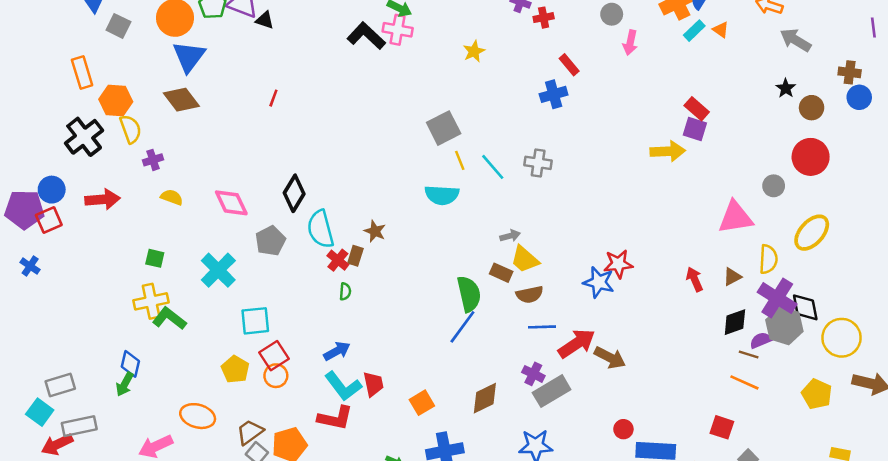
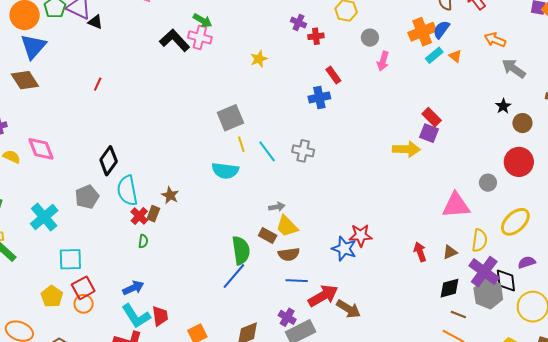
pink diamond: (231, 203) -> (41, 149), moved
purple semicircle: (761, 340) -> (527, 262), moved

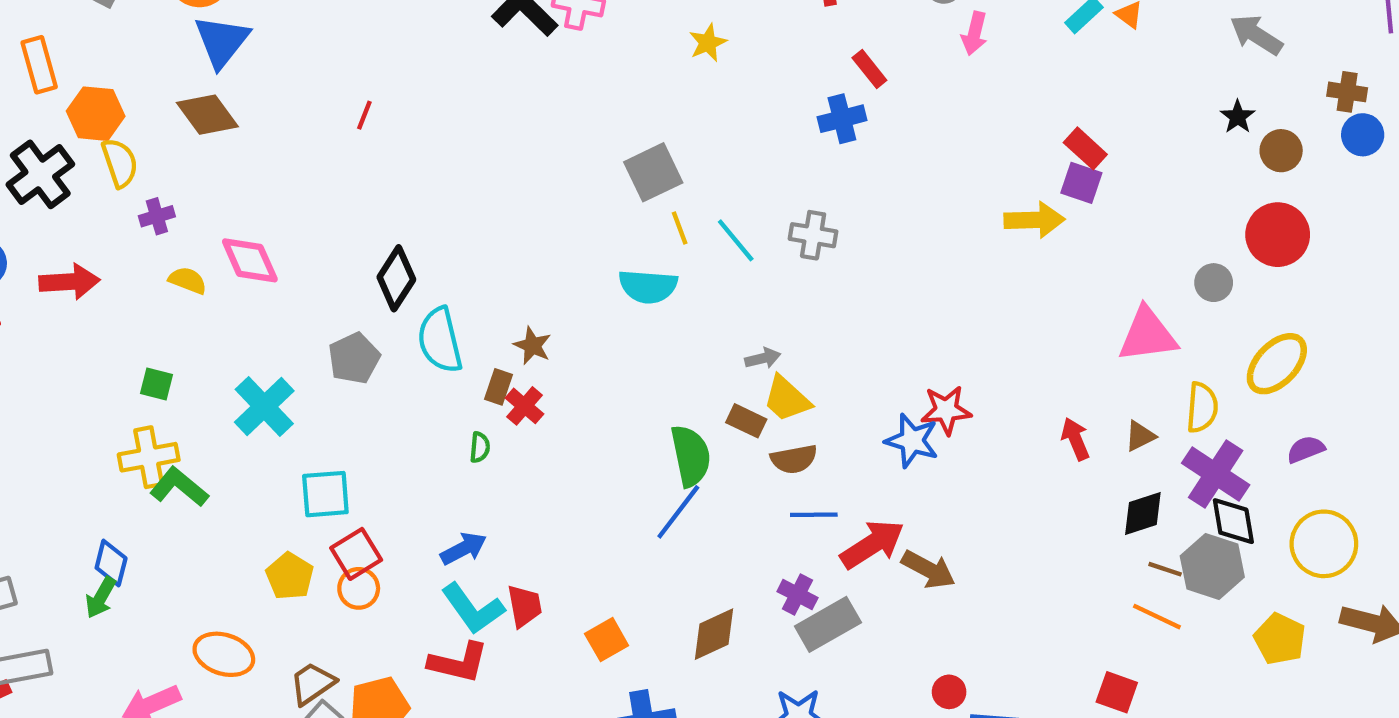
red cross: (139, 216) -> (525, 406), moved
black diamond: (506, 280) -> (1233, 521), moved
gray hexagon: (488, 294) -> (1212, 567), moved

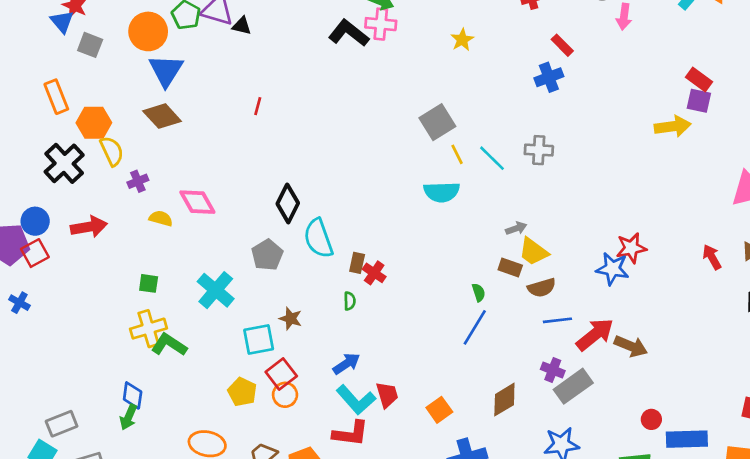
brown star: (532, 346) -> (291, 319), moved
green semicircle: (691, 456) -> (479, 292), size x0.5

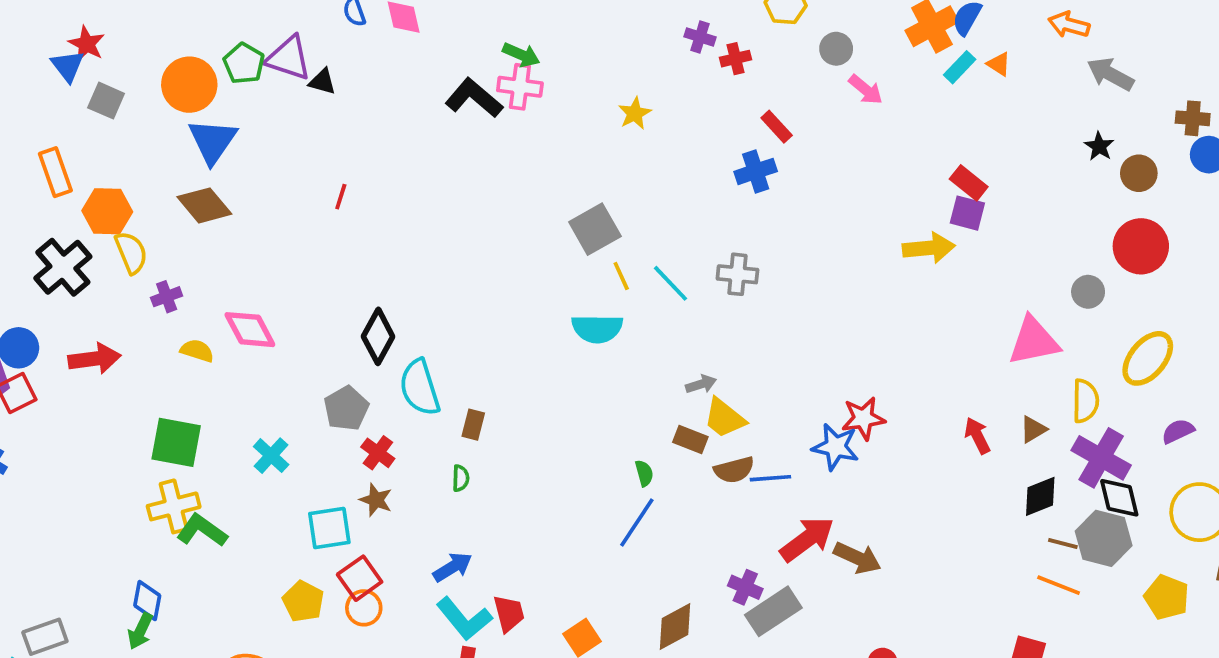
pink arrow: (624, 17) -> (866, 90), turned -60
red cross: (374, 273) -> (378, 453), moved
green square: (149, 283) -> (176, 442), size x1.8
cyan cross: (216, 290) -> (271, 456), size x0.7
blue line: (557, 320) -> (770, 478), moved

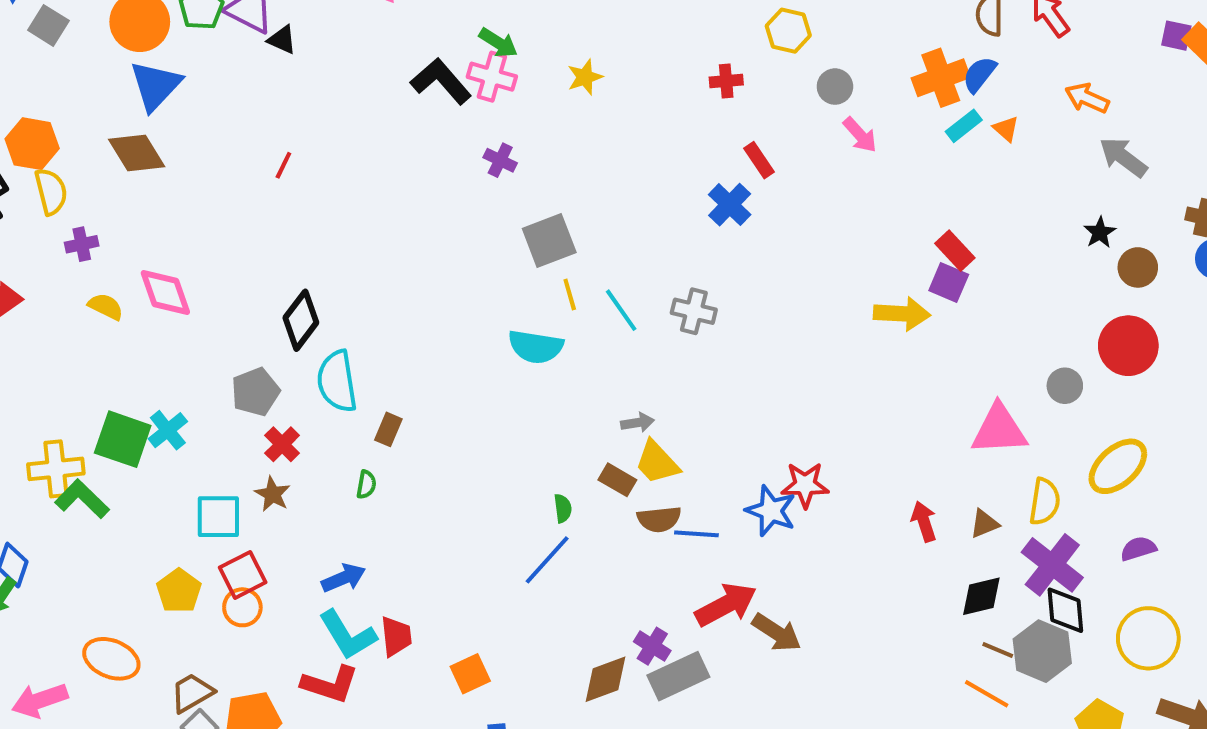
purple cross: (700, 37) -> (500, 160), moved
yellow star: (635, 113) -> (585, 77), moved
blue cross: (756, 171) -> (730, 205), turned -36
green square: (176, 442) -> (123, 439), moved
brown diamond: (675, 627) -> (605, 679), moved

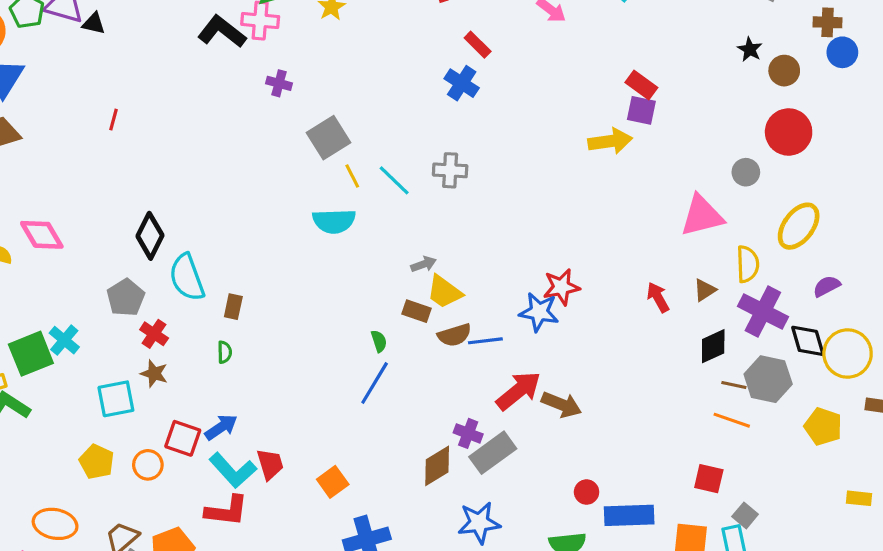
green square: (123, 439) -> (31, 354), turned -30
red square: (243, 575) -> (183, 438), moved, turned -33
black diamond: (1065, 610) -> (808, 341), moved

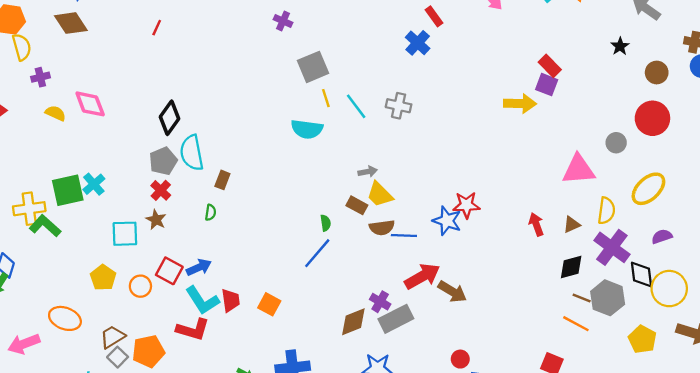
black star: (750, 49) -> (620, 46), moved
gray pentagon: (126, 298) -> (163, 161), moved
orange square: (333, 482) -> (269, 304), moved, turned -35

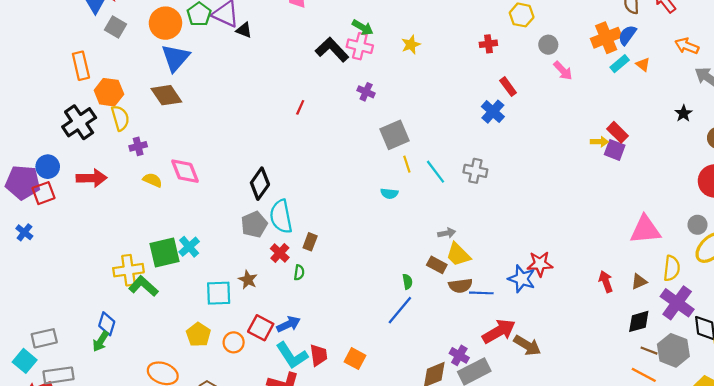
red line: (157, 28) -> (300, 107), moved
yellow arrow: (520, 104) -> (599, 142), moved, size x0.6
cyan semicircle: (307, 129) -> (389, 193), size x0.6
gray circle: (616, 143) -> (697, 225), moved
red cross: (161, 190) -> (280, 253), moved

